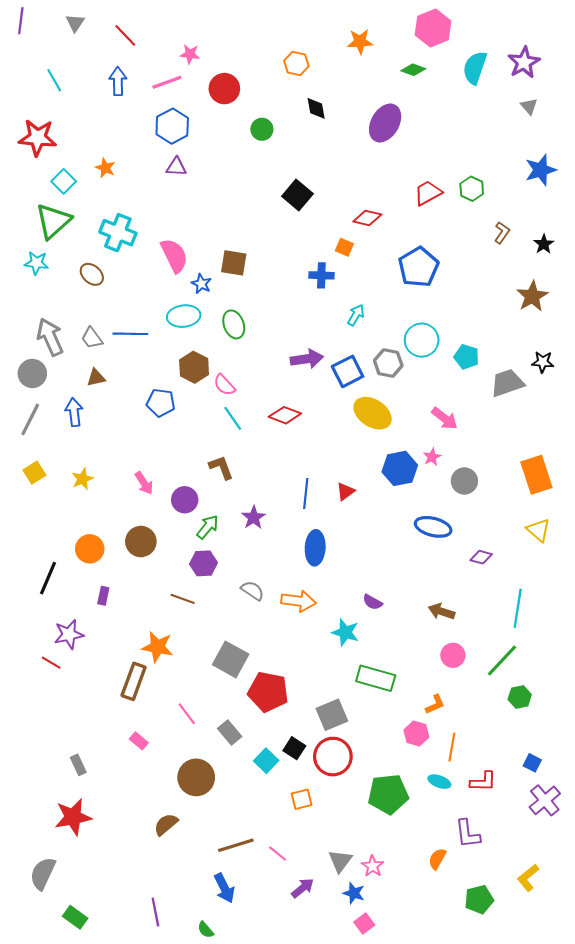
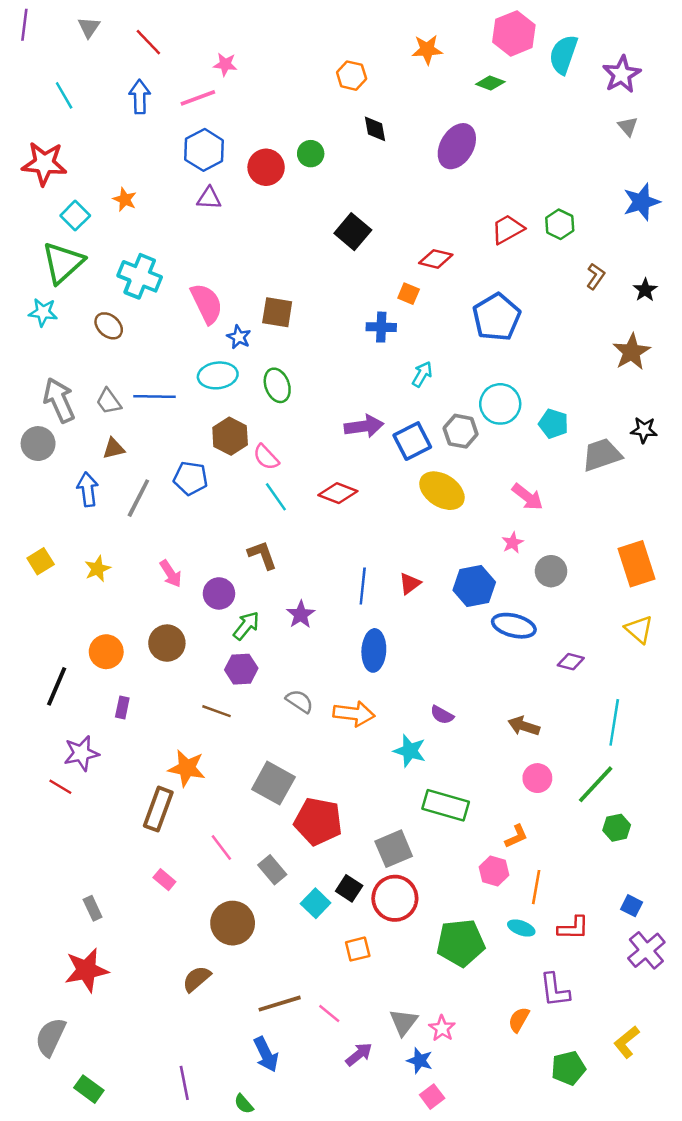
cyan semicircle: (475, 68) -> (563, 55), moved
red circle: (224, 89) -> (266, 167), moved
gray line: (30, 419) -> (138, 498), moved
blue hexagon: (400, 468) -> (474, 586), moved

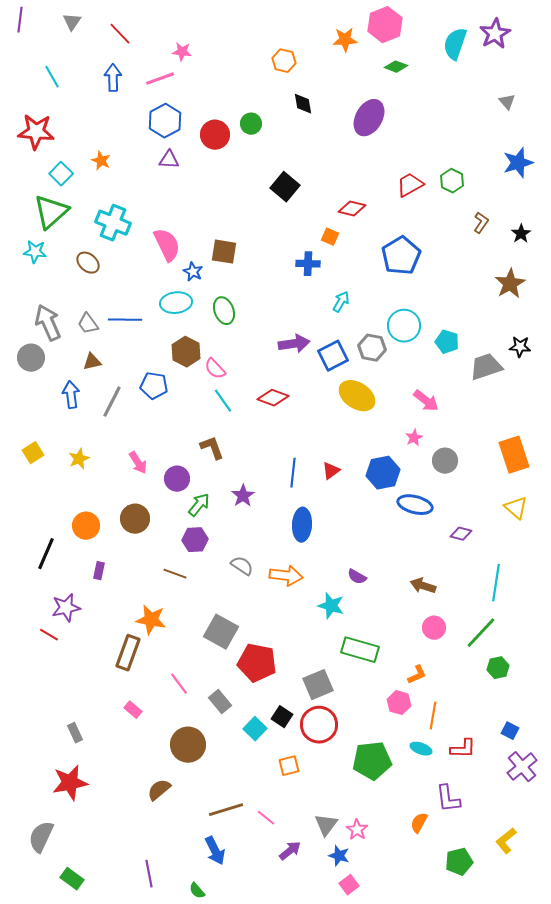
pink hexagon: (514, 33) -> (385, 25), moved
purple star: (622, 74) -> (495, 34), moved

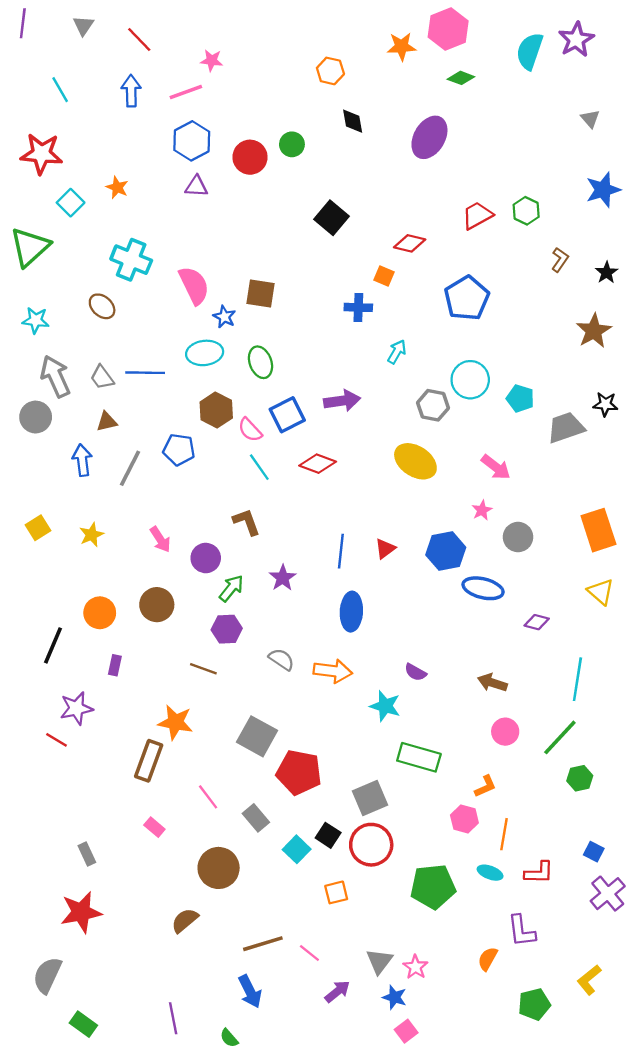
green triangle: (51, 212) -> (30, 247), moved
cyan star: (35, 252) -> (36, 320), moved
blue square: (333, 356) -> (287, 415), moved

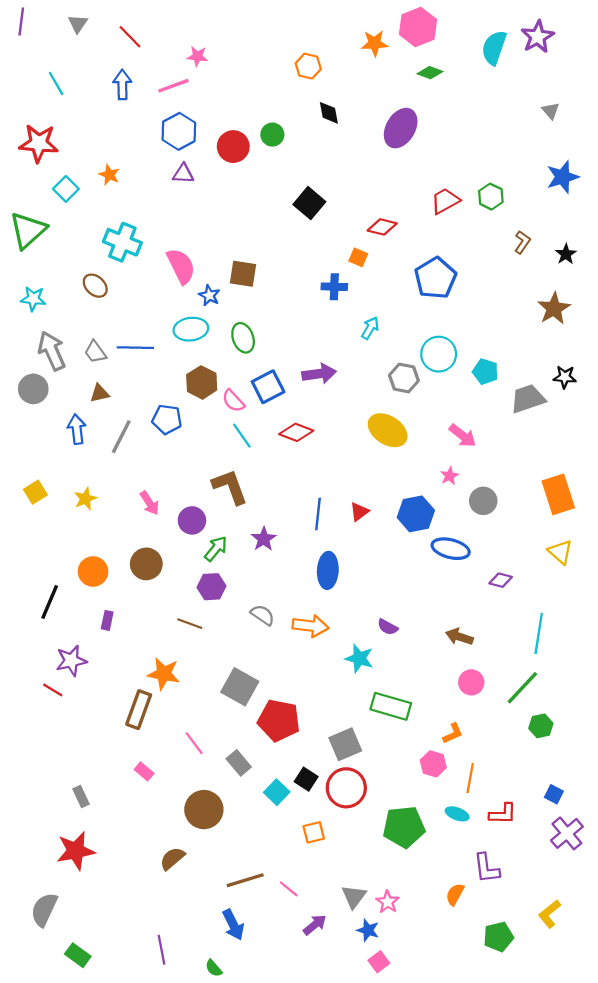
brown L-shape: (247, 522) -> (230, 487), size x1.4

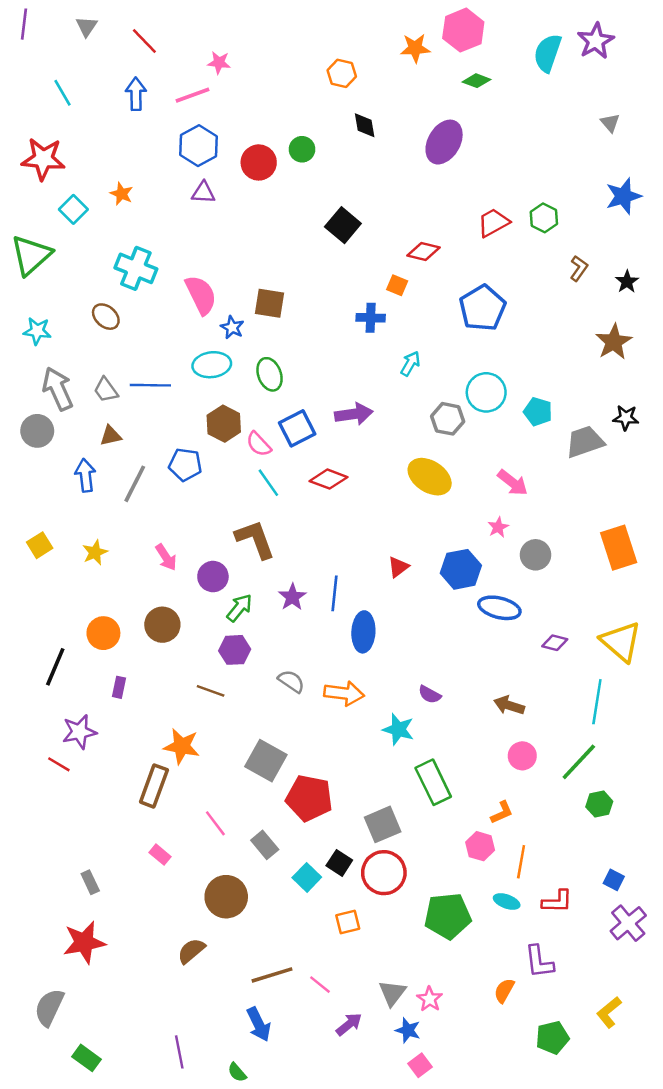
blue line: (318, 514) -> (335, 593), moved
yellow triangle: (560, 552) -> (621, 642), moved, size x1.5
green rectangle: (391, 706) -> (433, 782), turned 48

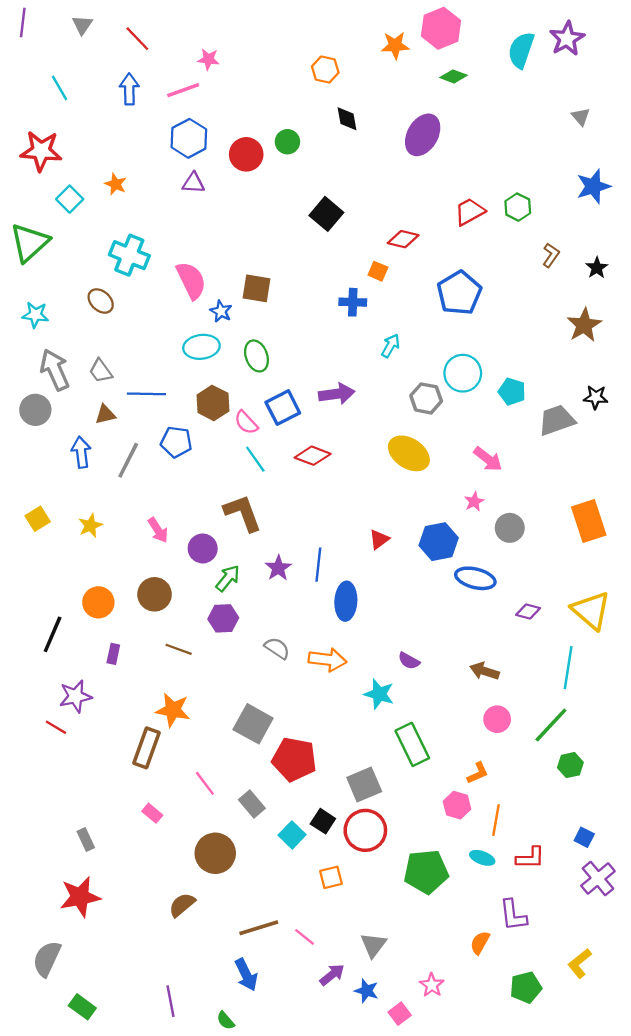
blue line: (150, 385) -> (146, 394), moved
brown line: (211, 691) -> (179, 649), moved
pink star: (430, 999) -> (432, 985), moved
blue star: (408, 1030) -> (366, 991), moved

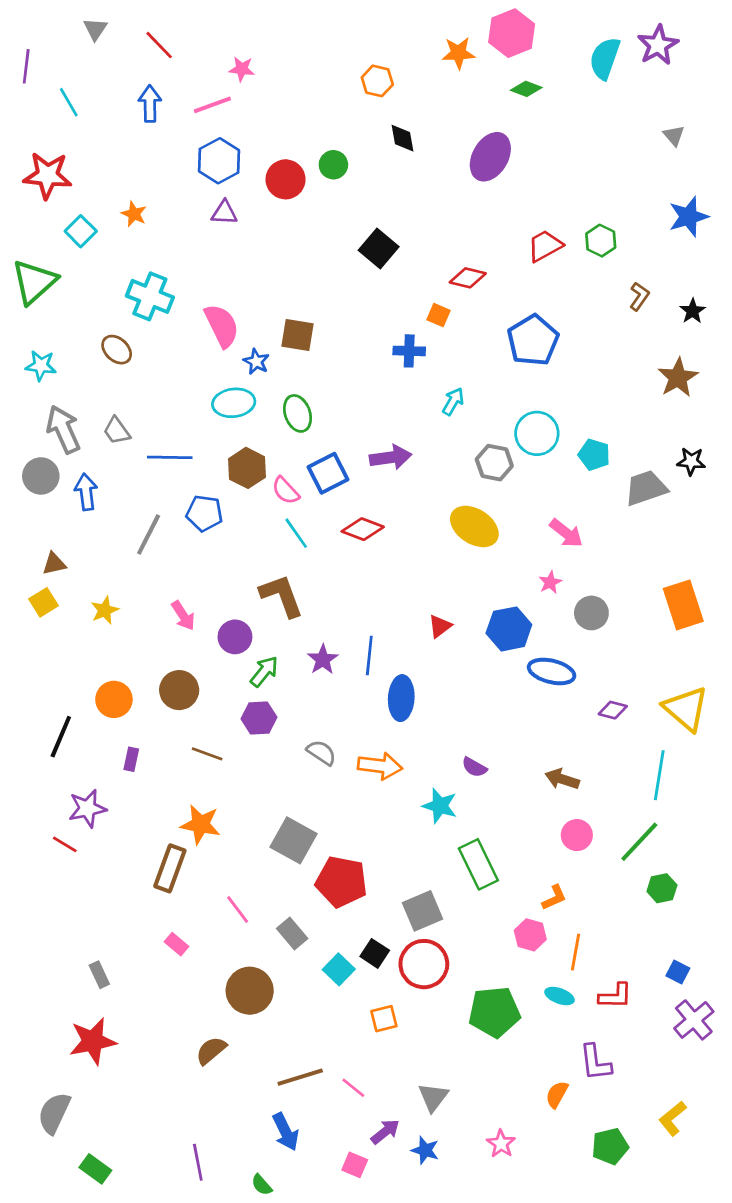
purple line: (23, 23) -> (26, 66), moved
brown triangle: (105, 414) -> (54, 564), moved
blue arrow: (81, 452) -> (86, 492), moved
pink square: (400, 1014) -> (355, 1165), moved, turned -30

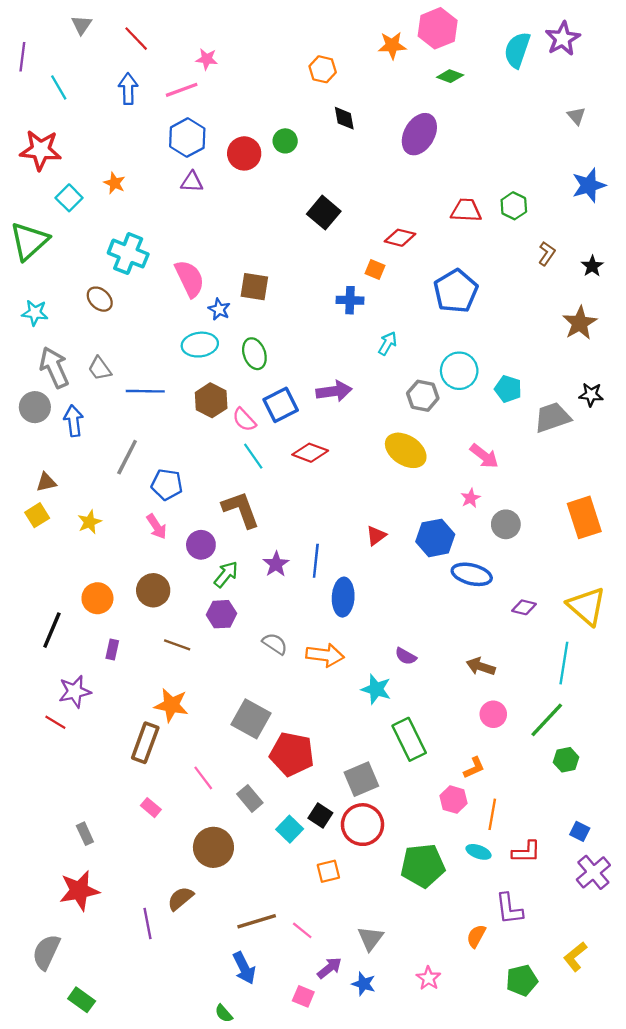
red trapezoid: (545, 246) -> (466, 210), turned 32
blue pentagon: (204, 513) -> (167, 484), moved
purple line: (198, 1162) -> (147, 924), moved

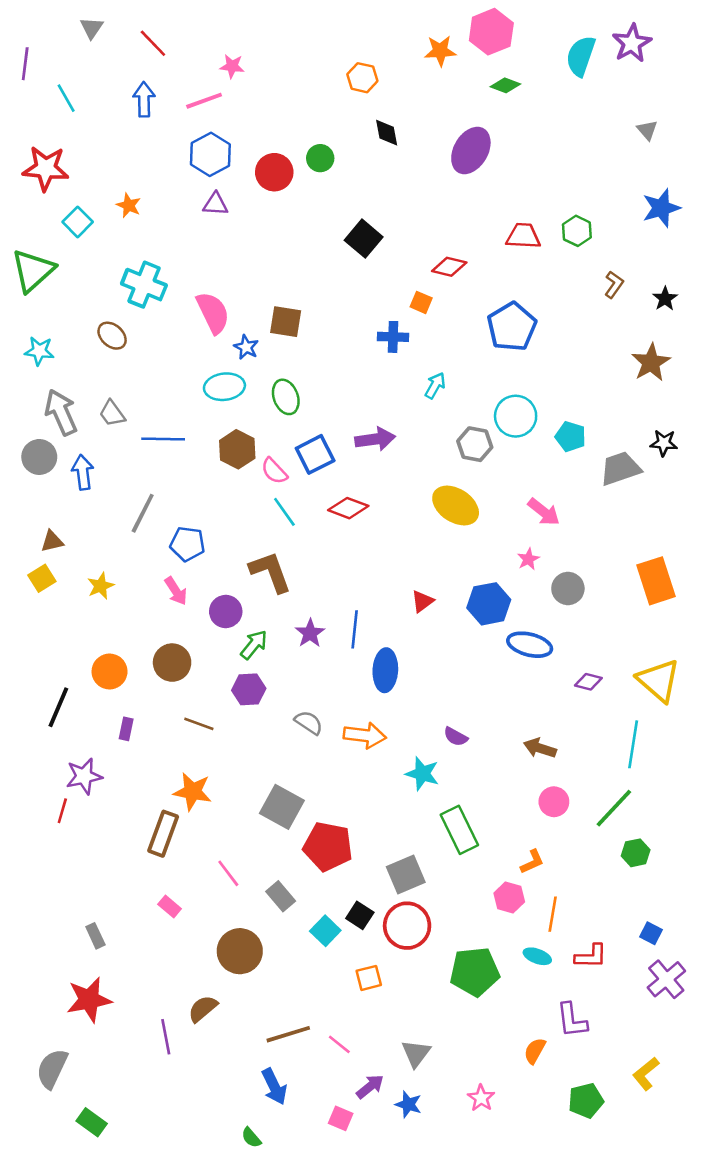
red line: (55, 722) -> (62, 811), turned 75

